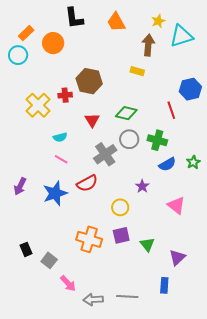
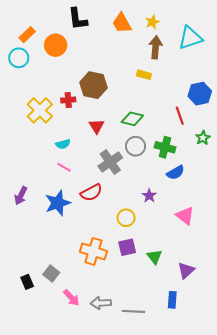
yellow star: (158, 21) -> (152, 22), moved
green star: (193, 162) -> (203, 138), moved
black rectangle: (26, 249) -> (27, 282), moved
gray arrow: (93, 300) -> (101, 303), moved

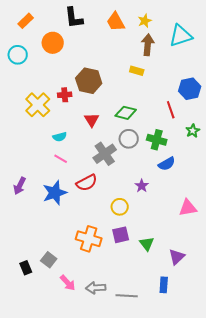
orange rectangle: (27, 35) -> (26, 21), moved
pink triangle: (185, 216) -> (188, 208), moved, turned -48

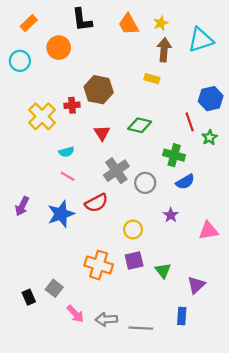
green star: (193, 131) -> (210, 137), moved
gray circle: (129, 139) -> (145, 183), moved
purple star: (142, 186) -> (171, 215), moved

